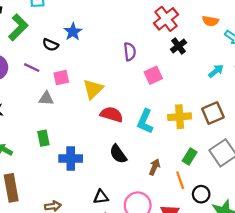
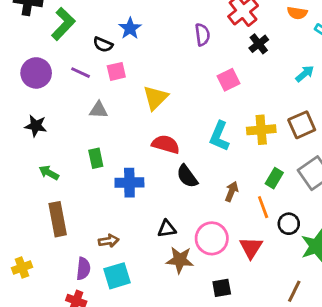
purple semicircle: (130, 52) -> (202, 35), moved
pink square: (61, 78) -> (116, 71), moved
red semicircle: (112, 114) -> (166, 144), moved

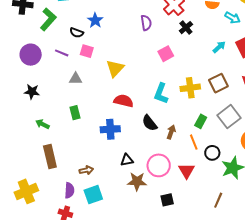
pink square: (116, 71) -> (87, 51), turned 32
black semicircle: (187, 176) -> (150, 123), moved
blue cross: (129, 183) -> (110, 129), moved
yellow cross: (22, 268) -> (26, 191), size x1.6

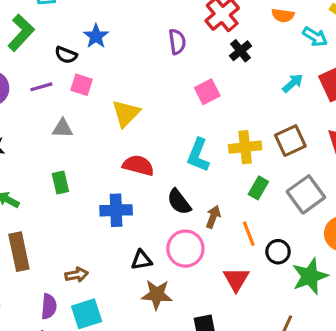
purple line: (62, 53) -> (41, 87), turned -40
green rectangle: (201, 121) -> (258, 188), moved
pink circle: (159, 165) -> (185, 249), moved

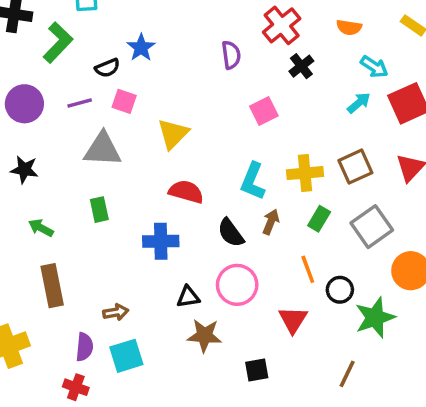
cyan arrow: (315, 37) -> (374, 67), moved
black semicircle: (66, 55) -> (107, 68), turned -45
gray triangle: (63, 128) -> (102, 149), size x1.6
brown arrow: (213, 217) -> (271, 222), moved

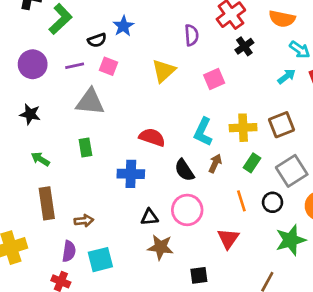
orange semicircle: (349, 27) -> (282, 19), size x1.4
yellow triangle: (173, 134) -> (164, 71), moved
black circle: (340, 290) -> (273, 202), moved
brown arrow: (116, 312) -> (84, 221), moved

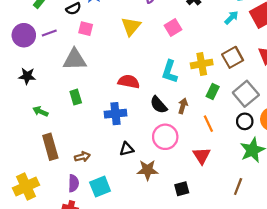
purple line: (75, 66) -> (49, 33), moved
brown arrow: (215, 163) -> (183, 106), moved
black circle: (273, 202) -> (245, 121), moved
black triangle: (150, 217) -> (127, 149), moved

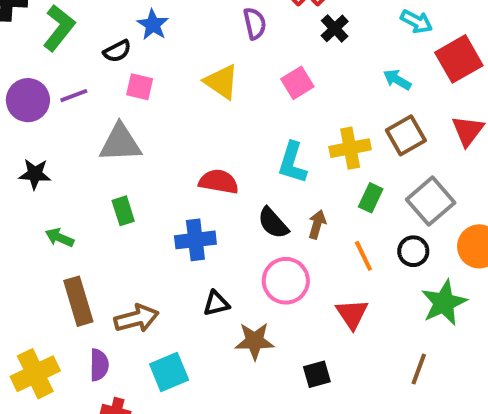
cyan arrow: (231, 18) -> (397, 80), moved, turned -104
yellow triangle: (131, 26) -> (221, 82), turned -35
black circle: (245, 121) -> (413, 251), moved
brown arrow: (82, 157) -> (136, 319), size x1.5
purple semicircle: (74, 183) -> (99, 365), moved

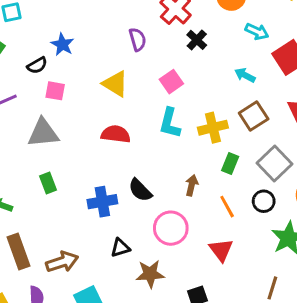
cyan L-shape: (292, 163) -> (170, 123), moved
red semicircle: (219, 182) -> (116, 134), moved
black semicircle: (273, 223) -> (140, 190), moved

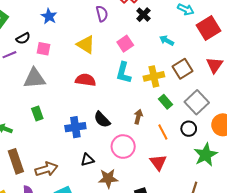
black semicircle: (37, 65) -> (23, 38), moved
cyan arrow: (245, 75) -> (167, 40), moved
green rectangle: (230, 163) -> (166, 102), turned -64

